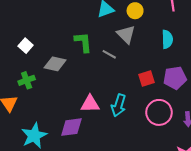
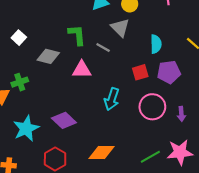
cyan semicircle: (167, 39) -> (156, 44), moved
green cross: (27, 80) -> (20, 82), moved
pink triangle: (90, 104) -> (82, 70), moved
purple diamond: (71, 127) -> (64, 120), turned 50

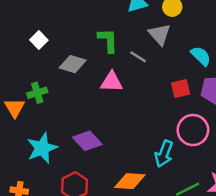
cyan semicircle: (156, 44) -> (201, 56), turned -48
cyan arrow: (112, 99) -> (164, 154), moved

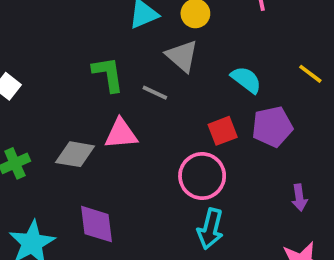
gray diamond: (73, 64) -> (75, 154), moved
pink circle: (193, 130) -> (202, 176), moved
purple diamond: (87, 141) -> (97, 224), turned 44

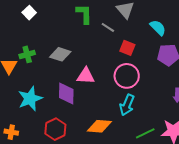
red square: (223, 131) -> (127, 48), moved, turned 35
pink triangle: (121, 134) -> (86, 76), moved

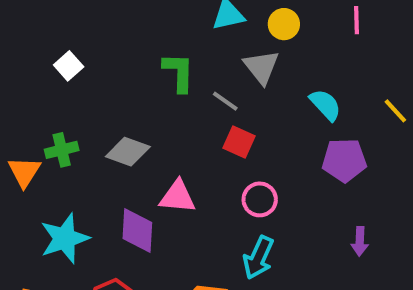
red square: (127, 48) -> (239, 142), moved
pink circle: (127, 76) -> (260, 199), size x0.7

